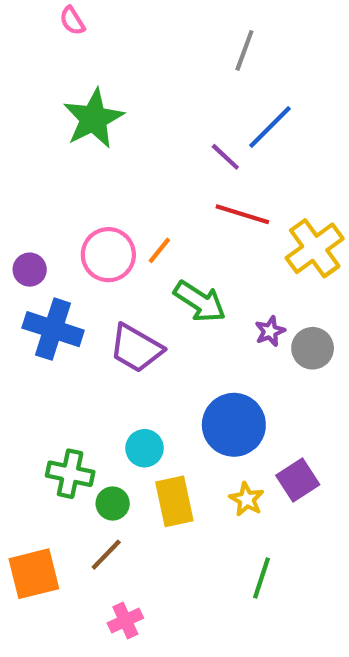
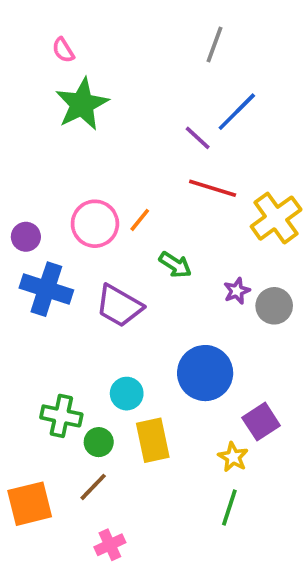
pink semicircle: (72, 21) -> (63, 50), moved
green arrow: (200, 301) -> (175, 265), size x0.7
yellow star: (247, 499) -> (233, 457), moved

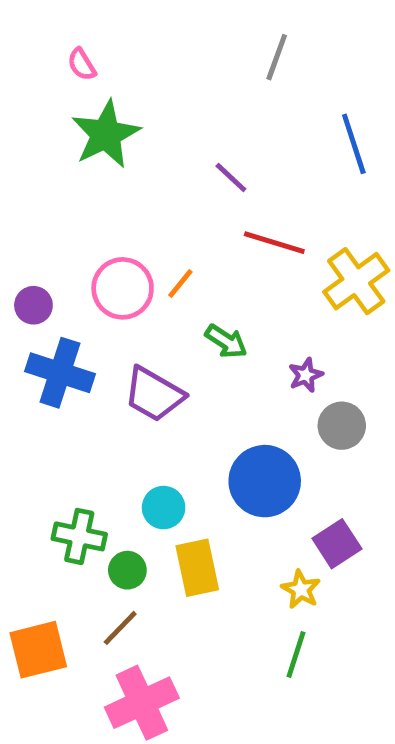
blue line: (237, 112) -> (354, 144), moved, turned -63
purple line: (198, 138) -> (231, 178), moved
gray circle: (274, 306) -> (342, 426), moved
pink cross: (110, 545) -> (142, 703), size x1.8

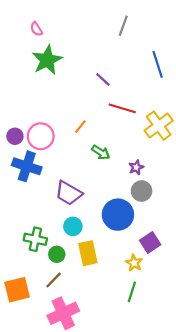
pink circle: (123, 288) -> (41, 136), moved
purple trapezoid: (154, 394) -> (69, 193), moved
gray circle: (342, 426) -> (142, 191), moved

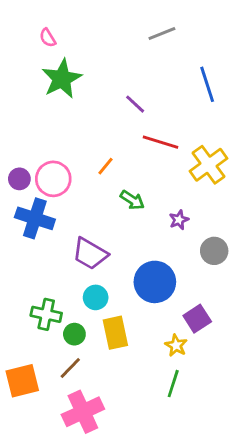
gray line: (123, 26) -> (162, 34), turned 48
gray circle: (142, 191) -> (214, 251), moved

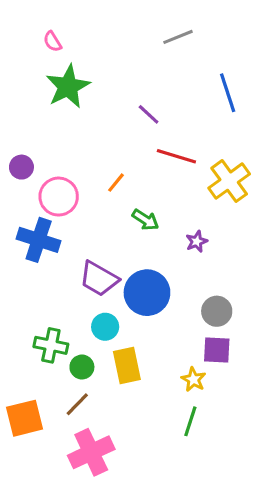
purple circle: (19, 179) -> (21, 167), moved
gray circle: (214, 251) -> (217, 311), moved
blue circle: (155, 282) -> (147, 293), moved
purple square: (197, 319) -> (217, 350), turned 36

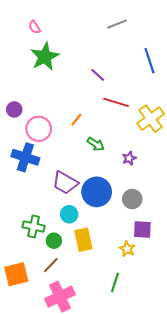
gray circle: (217, 311) -> (132, 199), moved
green line: (190, 421) -> (115, 282), moved

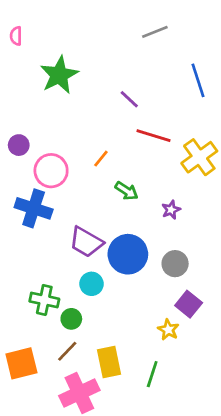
pink semicircle: (35, 27) -> (16, 36), moved, turned 32
purple square: (142, 229) -> (189, 304), turned 36
yellow rectangle: (83, 240) -> (109, 362), moved

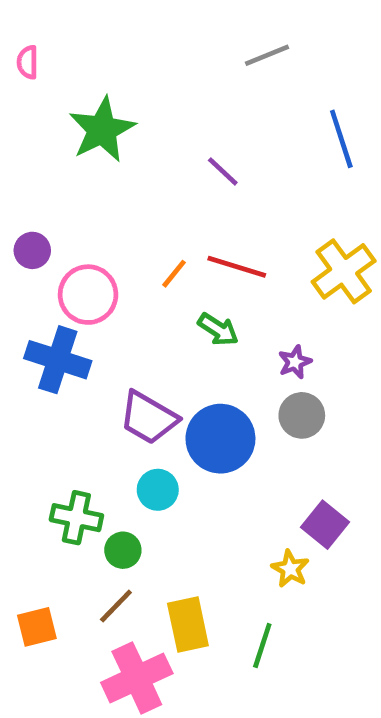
red line: (153, 136) -> (237, 267), moved
gray circle: (175, 264) -> (302, 415), moved
orange square: (21, 363) -> (37, 627), size x0.7

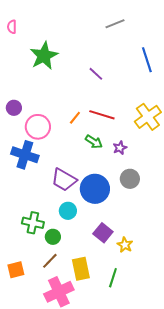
purple star: (295, 362) -> (120, 148), moved
purple square: (325, 525) -> (103, 233), moved

